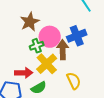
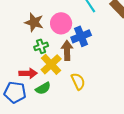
brown star: (30, 22) -> (34, 22), turned -30
pink circle: (50, 37) -> (61, 23), moved

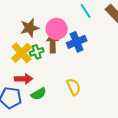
brown star: (34, 22) -> (30, 28), turned -30
brown arrow: (67, 50) -> (53, 43), moved
yellow cross: (51, 64) -> (22, 53), moved

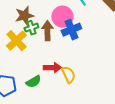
pink circle: (57, 29) -> (62, 17), moved
green cross: (37, 52) -> (31, 28), moved
red arrow: (24, 79) -> (52, 68), moved

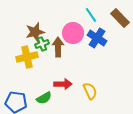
blue cross: (71, 30) -> (97, 38), moved, turned -36
yellow cross: (16, 41) -> (27, 57), turned 30
yellow semicircle: (68, 75) -> (90, 91), moved

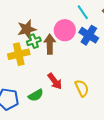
red arrow: (63, 84) -> (55, 81), turned 54

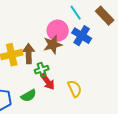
brown star: (27, 29) -> (53, 45), moved
green cross: (34, 41) -> (42, 70), moved
brown arrow: (50, 44) -> (29, 54), moved

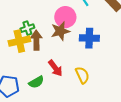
blue cross: (82, 36) -> (89, 38), moved, turned -30
green cross: (42, 70) -> (27, 28), moved

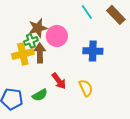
pink circle: (65, 17) -> (57, 36), moved
brown star: (60, 31) -> (38, 28), moved

